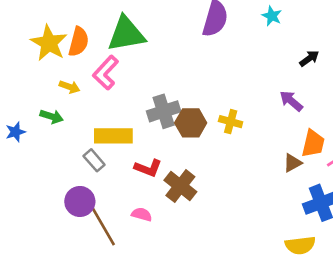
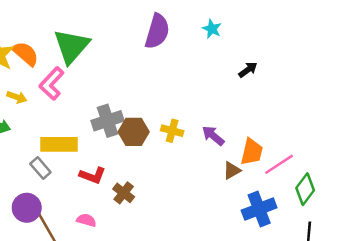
green triangle: (126, 34) -> (71, 46), turned -39
orange semicircle: (79, 42) -> (25, 54), turned -64
purple arrow: (291, 101) -> (213, 136), moved
brown cross: (180, 186) -> (124, 193), size x0.7

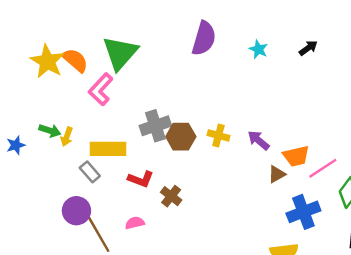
cyan star: (212, 29) -> (259, 49), moved
black arrow: (248, 70) -> (308, 48), moved
yellow arrow: (17, 97) -> (67, 137), moved, turned 90
orange trapezoid: (252, 152) -> (296, 156), turned 64
pink semicircle: (86, 220) -> (135, 223), turned -30

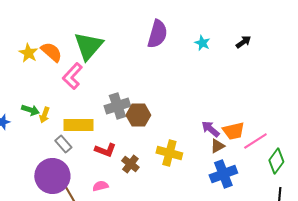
yellow star: (47, 61) -> (28, 53), size x0.7
yellow cross: (218, 135) -> (169, 153), moved, size x1.4
purple arrow: (259, 140) -> (210, 129), moved
purple circle: (76, 211) -> (52, 176), size x1.5
blue cross: (303, 212) -> (223, 174), moved

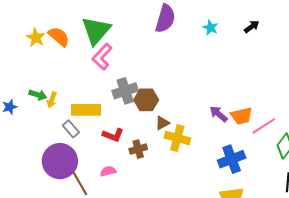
pink L-shape: (72, 76) -> (102, 57), moved
brown triangle: (217, 146) -> (162, 123), moved
brown cross: (130, 164) -> (138, 149), turned 36

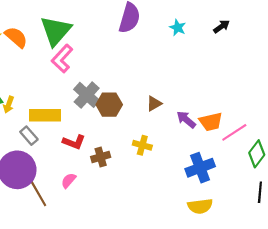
gray cross: (125, 91) -> (87, 95), turned -30
brown triangle: (162, 123) -> (154, 104), moved
yellow cross: (177, 138) -> (142, 145), size x0.7
pink semicircle: (108, 171) -> (69, 181), turned -35

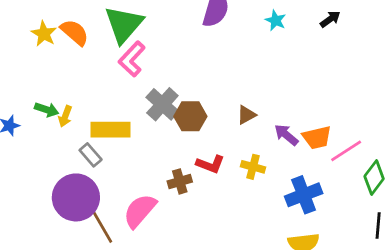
red L-shape: (74, 142) -> (210, 164), moved
yellow cross: (142, 145) -> (253, 167), moved
pink semicircle: (69, 181) -> (140, 211), size x1.8

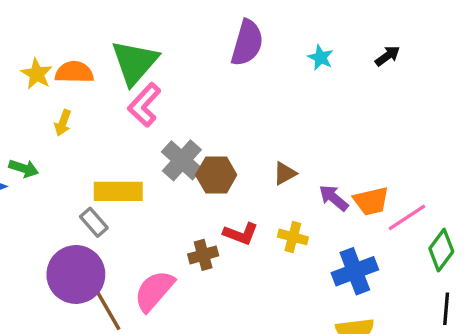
orange semicircle: (75, 32) -> (74, 72), turned -40
green arrow: (47, 110) -> (24, 168), moved
yellow arrow: (65, 116) -> (63, 123), moved

